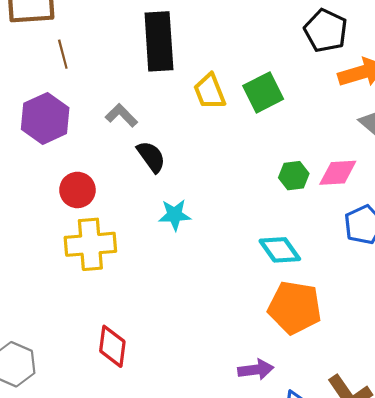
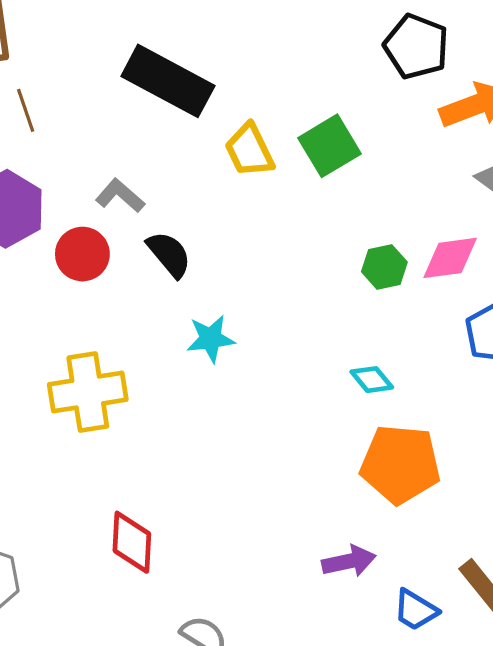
black rectangle: (159, 41) -> (168, 81), turned -54
red circle: (77, 190) -> (82, 254), moved
cyan diamond: (280, 250) -> (372, 380), size x0.7

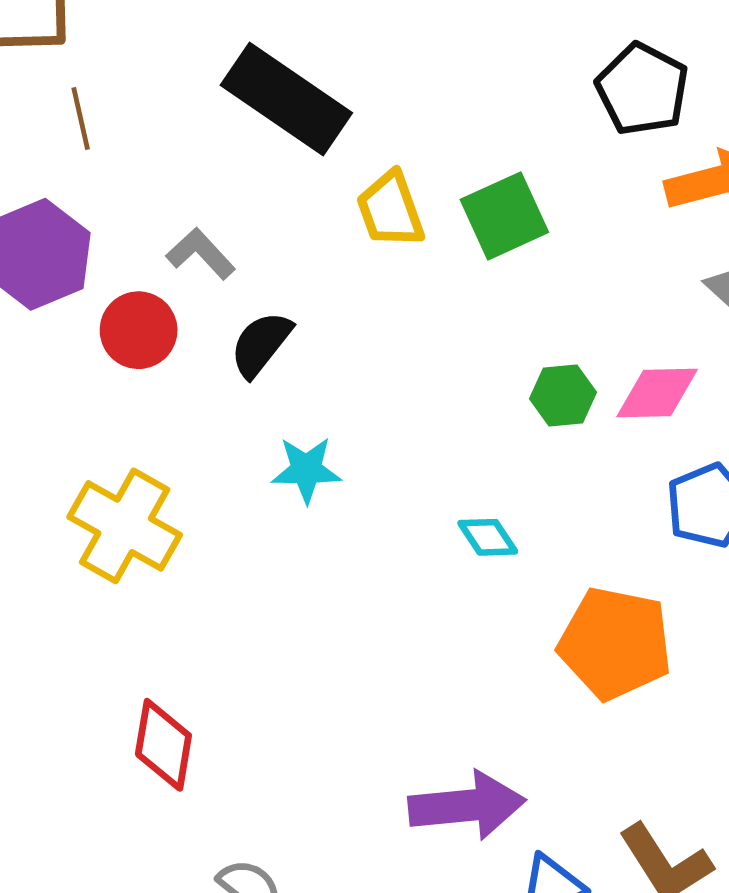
black semicircle: (169, 254) -> (261, 344), turned -108
cyan diamond: (372, 380) -> (488, 537), moved
yellow cross: (88, 392) -> (125, 526), turned 32
orange pentagon: (400, 464) -> (615, 643), moved
purple arrow: (349, 561) -> (467, 806), size x1.5

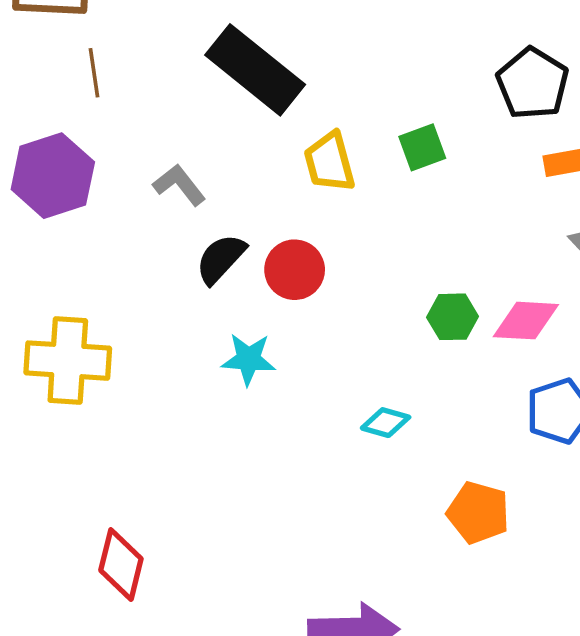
green square: (504, 216) -> (422, 147), moved, size x0.7
red circle: (139, 330) -> (295, 270), moved
yellow cross: (125, 526) -> (68, 361), moved, turned -30
cyan diamond: (488, 537) -> (386, 423), turned -45
orange pentagon: (615, 643) -> (478, 513), size x0.7

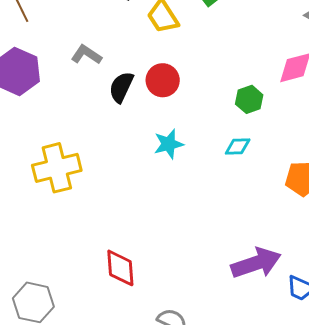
green hexagon: (453, 317) -> (249, 99), moved
cyan star: (248, 359) -> (169, 144), moved

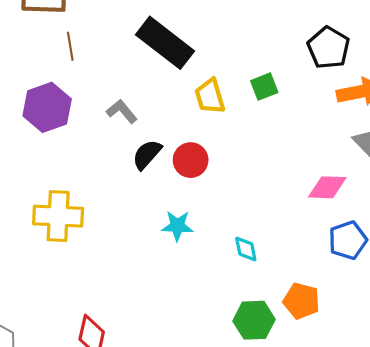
green hexagon: (249, 99) -> (254, 320), moved, size x1.4
cyan diamond: (238, 146) -> (246, 249), turned 64

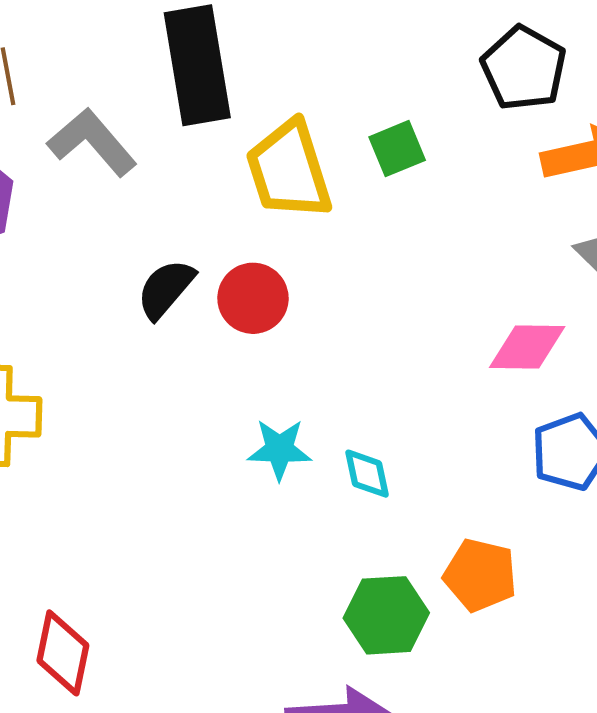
black rectangle: (165, 43) -> (197, 65), turned 44
yellow trapezoid: (210, 96) -> (289, 170), size x1.4
gray L-shape: (122, 111) -> (92, 142), moved, size x1.4
cyan star: (177, 226) -> (279, 449), moved

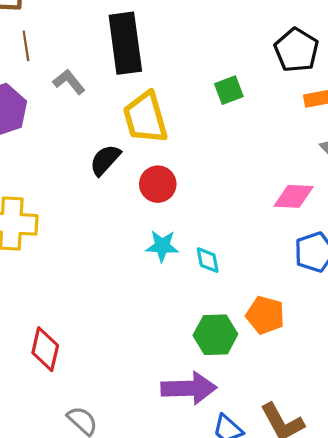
gray L-shape: (92, 142) -> (69, 82), size x0.7
yellow trapezoid: (289, 170) -> (145, 118), moved
red circle: (253, 298) -> (158, 184), moved

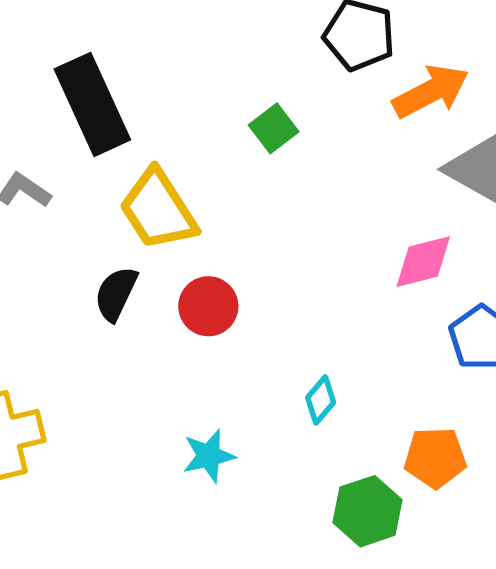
cyan star: (162, 246) -> (209, 456), moved
cyan diamond: (208, 260) -> (321, 400), turned 68

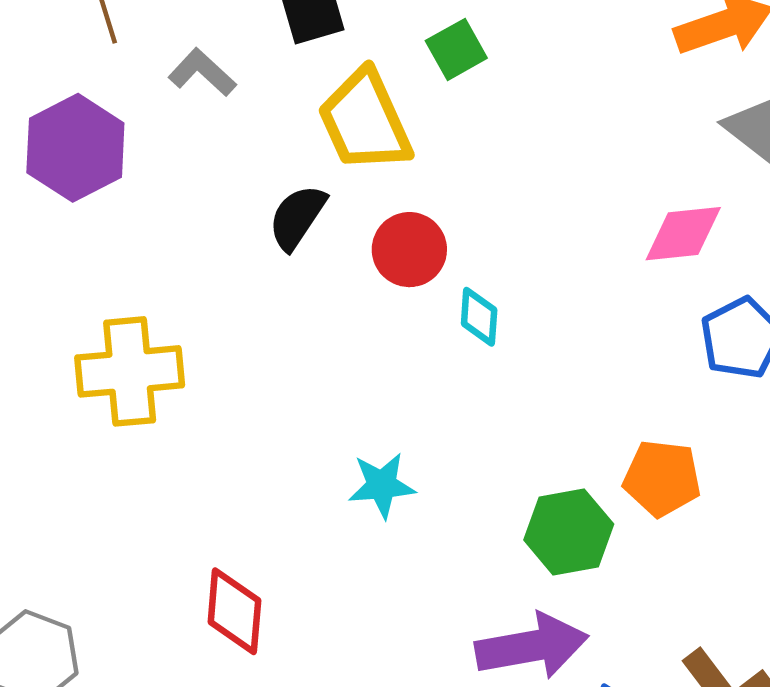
green square: (274, 128) -> (456, 49), moved
cyan diamond: (321, 400) -> (479, 317), moved, turned -45
cyan star: (209, 456) -> (382, 485), moved

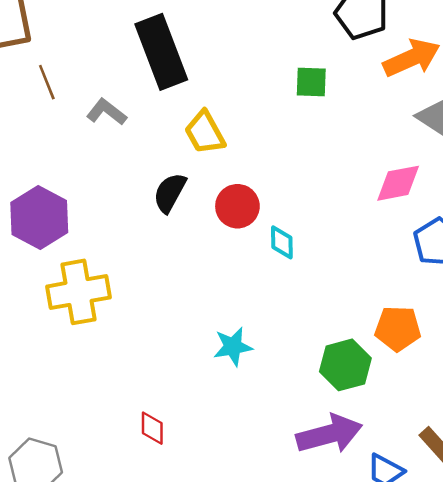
green square: (456, 49) -> (311, 82), moved, turned 36
yellow trapezoid: (365, 121) -> (205, 133), size x0.7
purple hexagon: (75, 148) -> (39, 217), moved
red diamond: (234, 611) -> (152, 428), size x0.7

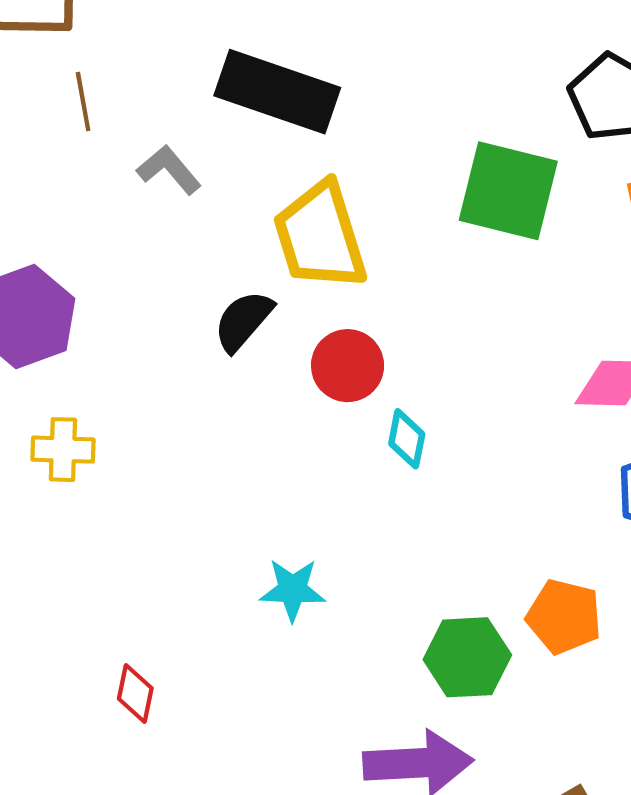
black rectangle: (161, 52) -> (277, 92), turned -62
green square: (311, 82) -> (508, 191), size x1.8
yellow trapezoid: (205, 133) -> (320, 236), size x1.5
yellow cross: (79, 292) -> (63, 450), size x0.6

